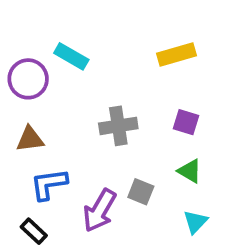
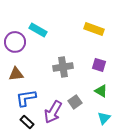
yellow rectangle: (177, 55) -> (94, 29), turned 36
gray square: (141, 192) -> (75, 102), turned 32
black rectangle: (34, 231) -> (27, 122), moved

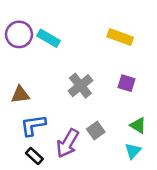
purple circle: (15, 42) -> (19, 34), moved
gray cross: (63, 67) -> (80, 86), turned -30
green triangle: (101, 91) -> (138, 125), moved

